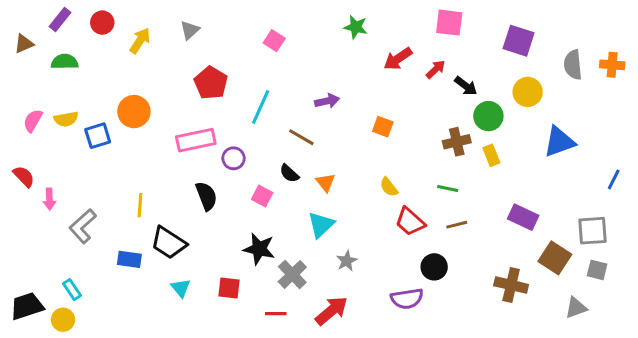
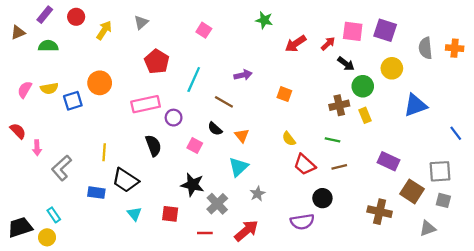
pink square: (449, 23) -> (353, 31), moved
red arrow: (436, 69) -> (328, 44), moved
blue line: (614, 179) -> (456, 133), turned -64

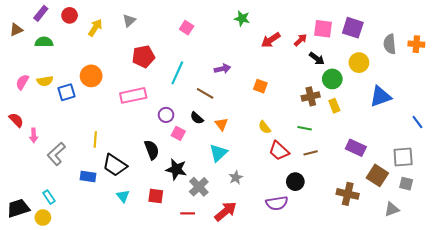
red pentagon: (157, 62) -> (143, 56), turned 30
purple circle: (174, 118) -> (166, 115), moved
black semicircle: (153, 146) -> (152, 150), moved

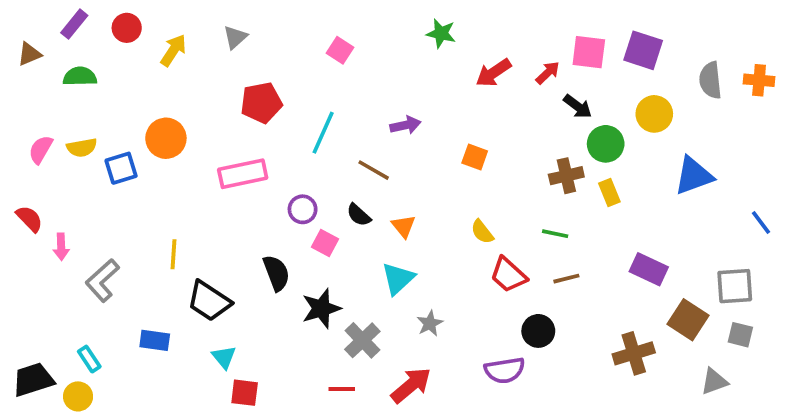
black star: (176, 169) -> (321, 308), turned -30
blue rectangle: (88, 176) -> (155, 340), moved
brown cross: (348, 194) -> (634, 353), turned -30
red square: (156, 196) -> (245, 393), moved

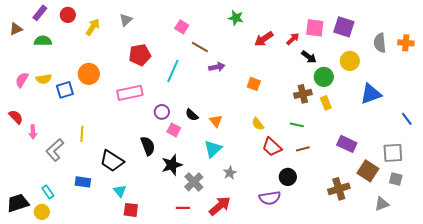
brown line: (374, 170) -> (200, 47), moved
yellow line: (173, 254) -> (82, 134), moved

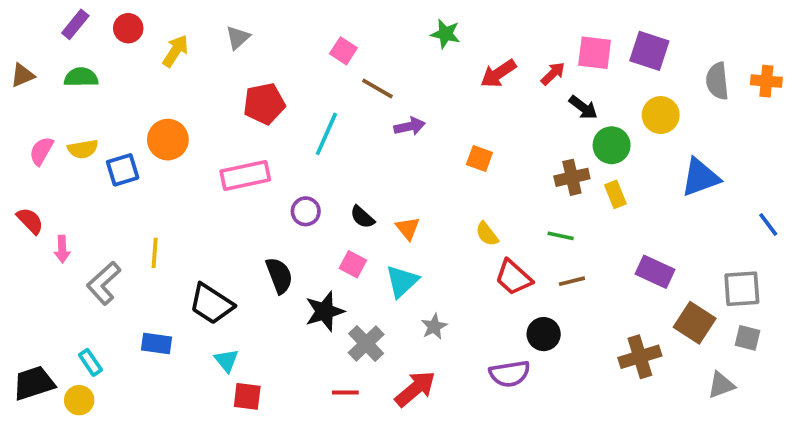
brown triangle: (16, 29) -> (22, 75), moved
pink square: (174, 130) -> (353, 264), moved

